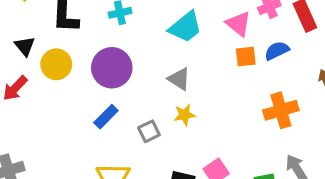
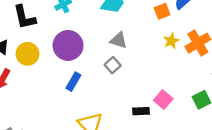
yellow star: (184, 115) -> (171, 41), moved
gray square: (149, 131) -> (113, 65), moved

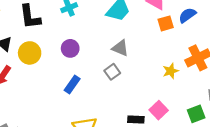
yellow star: (171, 41) -> (171, 71), moved
purple circle: (68, 45) -> (70, 48), size x0.6

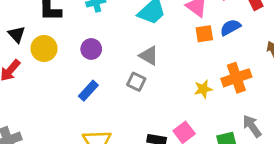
gray square: (112, 72) -> (136, 82), turned -35

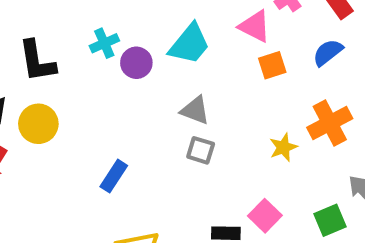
blue semicircle: (230, 27) -> (328, 52), moved
purple circle: (91, 49) -> (136, 63), moved
gray square: (136, 82) -> (201, 150), moved

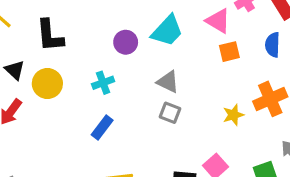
cyan cross: (104, 43) -> (103, 83), moved
blue semicircle: (328, 52) -> (273, 45), turned -55

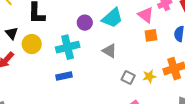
cyan cross: (103, 83) -> (68, 47), size x1.6
gray square: (170, 113) -> (128, 78), moved
blue rectangle: (102, 128) -> (64, 76), turned 35

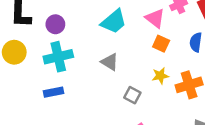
purple circle: (85, 23) -> (55, 24), moved
orange square: (151, 35) -> (161, 44), turned 32
yellow star: (149, 76) -> (160, 76), moved

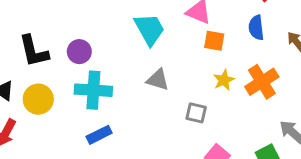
cyan trapezoid: (114, 22) -> (150, 29), turned -64
cyan cross: (58, 57) -> (93, 90), turned 32

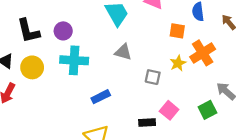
orange square: (214, 41) -> (177, 31), moved
yellow star: (224, 80) -> (178, 63), moved
blue rectangle: (99, 135) -> (101, 97), moved

